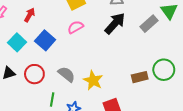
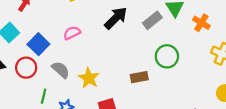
pink semicircle: (76, 27) -> (72, 33), moved
blue square: (45, 40) -> (38, 44), moved
green circle: (164, 70) -> (167, 56), moved

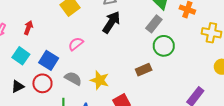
gray rectangle: (152, 20) -> (154, 24), moved

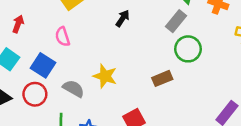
black arrow: (111, 22) -> (122, 18), size x0.6
pink semicircle: (76, 44) -> (63, 37), moved, turned -70
yellow star: (100, 80) -> (105, 76), moved

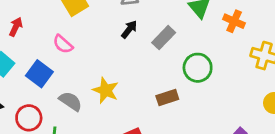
gray rectangle: (176, 21) -> (164, 38), moved
pink semicircle: (63, 37) -> (63, 44), turned -36
red circle: (35, 94) -> (29, 118), moved

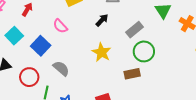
black arrow: (129, 29) -> (102, 20), moved
green circle: (198, 68) -> (144, 51), moved
yellow star: (106, 90) -> (102, 52), moved

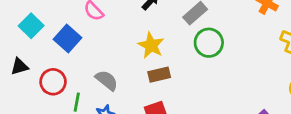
gray semicircle: (61, 68) -> (107, 80), moved
brown rectangle: (132, 74) -> (159, 75), moved

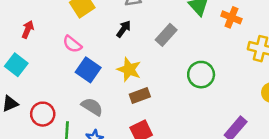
blue square: (68, 39) -> (88, 70), moved
green circle: (209, 43) -> (201, 75), moved

